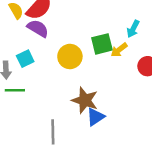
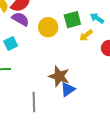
cyan arrow: (133, 29) -> (97, 18), turned 96
green square: (102, 44) -> (72, 20), moved
yellow circle: (70, 57) -> (48, 27), moved

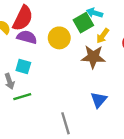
cyan arrow: (97, 18) -> (95, 13), moved
cyan square: (11, 44) -> (23, 66), turned -32
brown star: (59, 76) -> (93, 57), moved

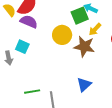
yellow circle: (59, 38) -> (62, 35), moved
green line: (22, 97) -> (32, 92), moved

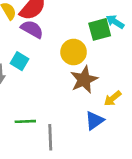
yellow arrow: (95, 29) -> (113, 98), moved
brown star: (84, 47) -> (84, 80), moved, turned 30

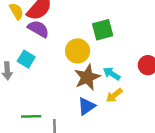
cyan arrow: (115, 22) -> (112, 74), moved
blue triangle: (94, 120) -> (86, 106), moved

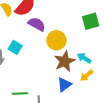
purple semicircle: (38, 29) -> (37, 24), moved
green square: (103, 30) -> (91, 21), moved

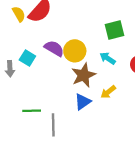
purple semicircle: (37, 24) -> (54, 48), moved
cyan arrow: (84, 58) -> (108, 58), moved

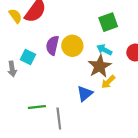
purple semicircle: (54, 48) -> (52, 45), turned -102
brown star: (83, 75) -> (100, 66), moved

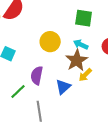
green square: (108, 22) -> (84, 18), turned 30
purple semicircle: (52, 45) -> (37, 75), moved
green line: (37, 107) -> (18, 91), moved, turned -35

